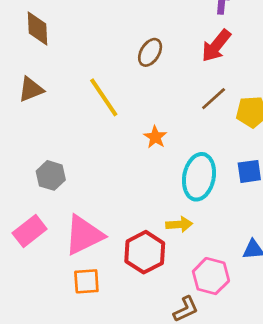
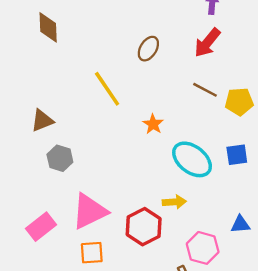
brown triangle: (31, 89) -> (42, 121), moved
brown line: (214, 99) -> (205, 90), turned 70
cyan ellipse: (199, 177) -> (192, 159), turned -63
pink rectangle: (30, 231) -> (41, 227), moved

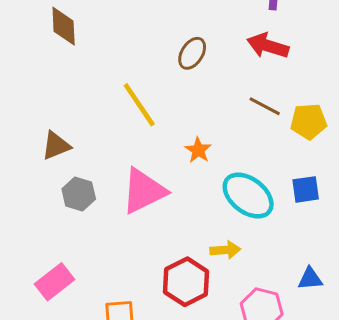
red arrow: (207, 43) -> (268, 46), turned 68
pink triangle: (89, 211) -> (144, 191), moved

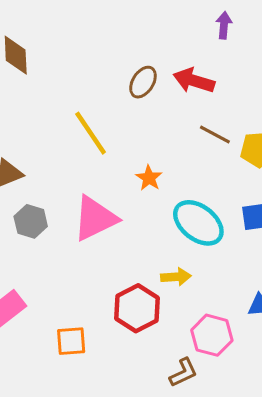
red arrow: (268, 46) -> (194, 81), moved

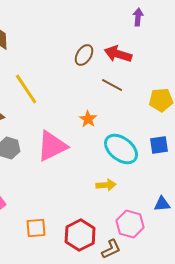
yellow line: (91, 133) -> (26, 89), moved
brown line: (215, 135) -> (112, 85), moved
red hexagon: (137, 308) -> (80, 235), moved

